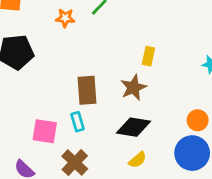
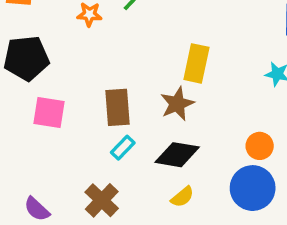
yellow rectangle: (148, 56) -> (196, 63), size x1.5
cyan rectangle: (77, 122) -> (123, 148), moved, turned 60
pink square: (45, 131) -> (49, 113), moved

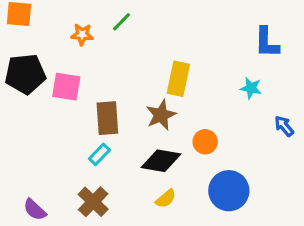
pink square: (49, 113) -> (66, 87), moved
orange circle: (260, 146) -> (205, 142), moved
cyan rectangle: (123, 148) -> (99, 154), moved

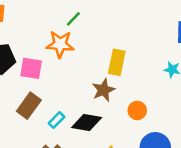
orange star: (82, 34) -> (60, 44), moved, size x1.6
brown rectangle: (107, 118) -> (29, 106), moved, turned 40
black diamond: (161, 161) -> (87, 122), moved

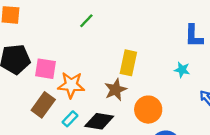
orange star: (60, 44) -> (71, 85), moved
orange circle: (137, 110) -> (148, 110), size x1.5

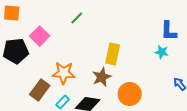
pink square: (45, 69) -> (40, 36), moved, turned 36
cyan star: (182, 70) -> (162, 52), moved

